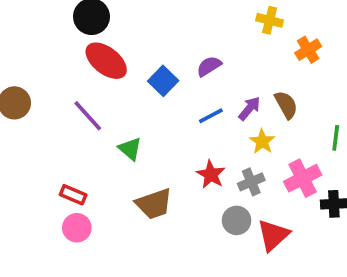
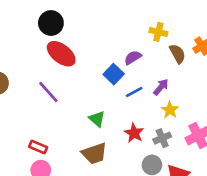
yellow cross: (270, 20) -> (158, 32), moved
blue square: (163, 81) -> (114, 74), moved
brown semicircle: (286, 105) -> (178, 54), moved
green triangle: (130, 149) -> (97, 119), moved

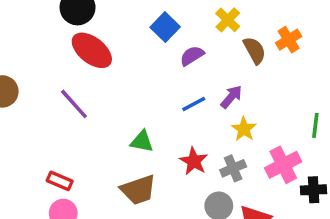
yellow cross: (158, 32) -> (228, 20), turned 30
blue square: (114, 74) -> (165, 27), moved
green triangle: (97, 119) -> (142, 142), turned -30

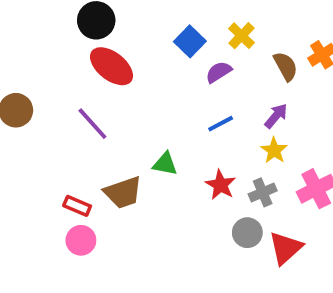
yellow cross: (228, 20) -> (242, 36), moved
purple arrow: (231, 97) -> (276, 116), moved
brown trapezoid: (138, 190) -> (123, 192), moved

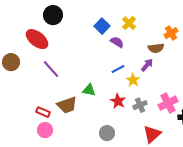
red ellipse: (112, 66) -> (37, 39), moved
brown semicircle: (286, 66) -> (156, 48), moved, turned 112
purple semicircle: (219, 72) -> (117, 42), turned 64
yellow star: (274, 150) -> (133, 80), moved
gray circle: (247, 233) -> (107, 133), moved

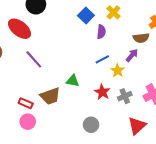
purple semicircle: (117, 42) -> (101, 32), turned 64

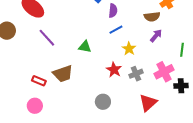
purple arrow: (132, 55) -> (156, 36), moved
blue line: (102, 59) -> (116, 30), moved
green triangle: (73, 81) -> (85, 47), moved
pink circle: (28, 122) -> (35, 106), moved

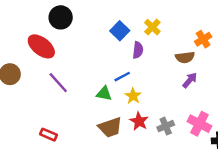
blue line: (116, 30) -> (122, 77), moved
yellow star: (129, 49) -> (133, 96), moved
pink cross: (164, 72) -> (199, 124), turned -36
brown trapezoid: (63, 74) -> (110, 127), moved

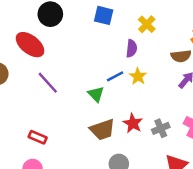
blue square: (120, 31) -> (104, 15), moved, turned -30
green triangle: (104, 93) -> (96, 94), turned 35
yellow star: (133, 96) -> (138, 76), moved

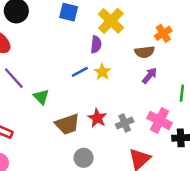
yellow cross: (147, 24) -> (111, 21), size x1.5
green triangle: (96, 94) -> (41, 97), moved

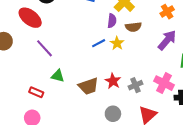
brown semicircle: (145, 52) -> (133, 27), moved
purple arrow: (150, 76) -> (167, 40), moved, size x1.5
green triangle: (41, 97) -> (58, 76), moved, turned -32
gray circle: (84, 158) -> (113, 114), moved

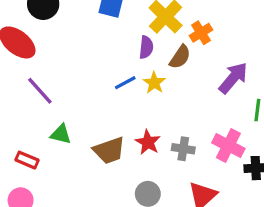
orange cross: (167, 12) -> (201, 33), moved
brown semicircle: (133, 27) -> (180, 57), turned -49
gray cross: (135, 85) -> (183, 149), turned 32

